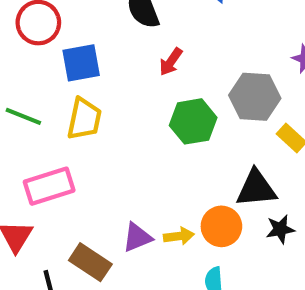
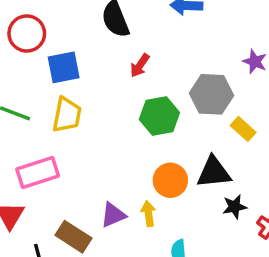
orange circle: (221, 226) -> (170, 180), moved
yellow arrow: (179, 236) -> (148, 214), turned -90

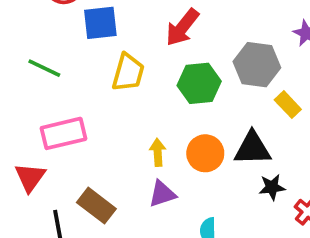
red arrow: (140, 65) -> (182, 27), size x1.5
yellow trapezoid: (67, 115) -> (128, 73), moved
yellow arrow: (148, 214) -> (158, 152), moved
purple triangle: (113, 215) -> (162, 194), moved

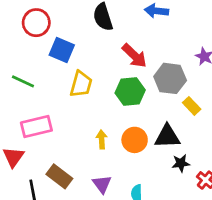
blue square: (100, 23) -> (62, 50), turned 30
red arrow: (182, 27) -> (134, 56), moved, turned -84
purple triangle: (162, 194) -> (102, 184), moved, turned -48

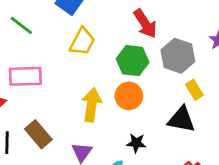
black triangle: (167, 136) -> (181, 119), moved
yellow arrow: (102, 139) -> (92, 105), size x1.6
orange circle: (135, 140) -> (129, 96), moved
black star: (181, 163) -> (136, 143), moved

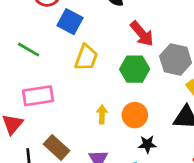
orange circle: (129, 96) -> (135, 115), moved
yellow arrow: (92, 105) -> (102, 114), size x0.6

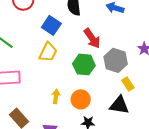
blue square: (70, 22) -> (51, 25), moved

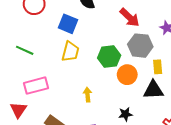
red arrow: (92, 38) -> (130, 17), moved
yellow rectangle: (128, 84) -> (158, 67), turned 40
orange circle: (81, 99) -> (127, 75), moved

